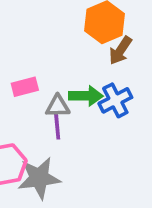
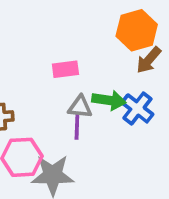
pink rectangle: (25, 87) -> (65, 69), moved
blue cross: (115, 100) -> (137, 108), turned -32

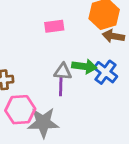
brown arrow: (149, 60) -> (113, 36), turned 60
pink rectangle: (65, 69) -> (54, 26), moved

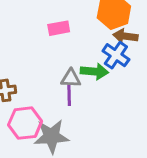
blue cross: (106, 72) -> (116, 55), moved

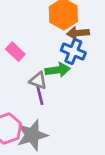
pink rectangle: (59, 28) -> (15, 52), moved, turned 66
gray triangle: (71, 78) -> (38, 81), turned 30

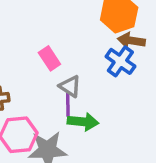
pink rectangle: (15, 52) -> (49, 58), moved
green arrow: (58, 70) -> (83, 122), moved

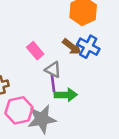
brown arrow: (131, 41) -> (72, 47), moved, turned -144

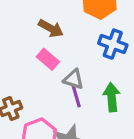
brown arrow: (72, 47) -> (51, 28), moved
green arrow: (66, 95) -> (112, 97), moved, turned -85

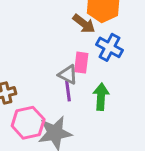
brown arrow: (51, 28) -> (84, 24), moved
pink rectangle: (48, 59) -> (81, 63), moved, turned 48

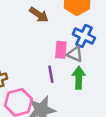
brown arrow: (84, 24) -> (39, 15), moved
gray triangle: (68, 75) -> (75, 54), moved

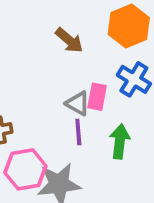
gray triangle: (75, 54) -> (78, 103), moved

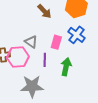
gray triangle: (78, 103) -> (31, 42), moved
pink hexagon: (25, 169) -> (18, 57), moved

